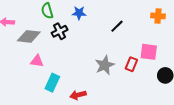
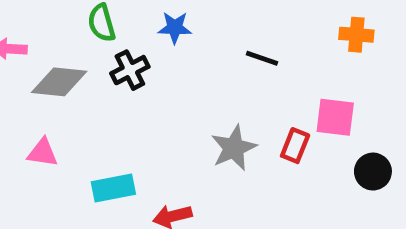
black line: (117, 26) -> (262, 58), turned 64
pink triangle: (37, 61) -> (43, 153), moved
cyan rectangle: (52, 83) -> (113, 188), turned 54

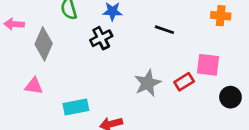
black cross: (130, 70) -> (101, 38), moved
gray diamond: (59, 82) -> (44, 44), turned -72
red rectangle: (295, 146) -> (184, 82), turned 36

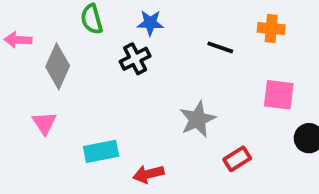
orange cross: (221, 16) -> (271, 29), moved
red rectangle: (184, 82) -> (237, 159), moved
pink triangle: (34, 86) -> (44, 123), turned 48

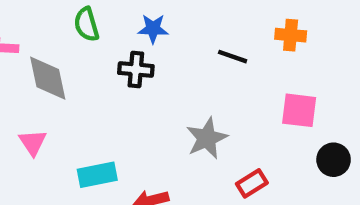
black cross: (135, 59) -> (136, 69), turned 32
gray diamond: (58, 66) -> (48, 78), turned -36

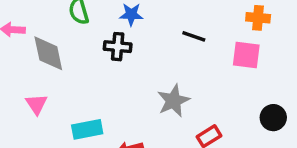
orange cross: (291, 35) -> (258, 18), moved
pink square: (299, 110) -> (246, 55), moved

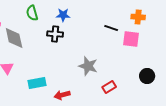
black line: (194, 36) -> (111, 28), moved
gray star: (173, 101) -> (88, 66), turned -30

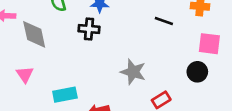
pink square: (131, 39) -> (209, 44), moved
black circle: (147, 76) -> (197, 72), moved

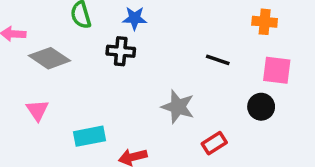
black line: (164, 21) -> (218, 60), moved
gray diamond: (34, 34) -> (50, 58), turned -44

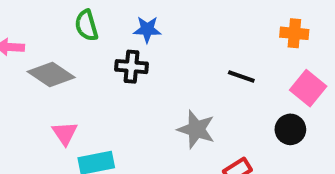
pink square: (277, 70) -> (308, 88), turned 32
pink triangle: (37, 110) -> (65, 133), moved

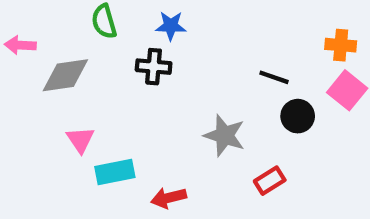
orange cross: (294, 33) -> (341, 45), moved
gray diamond: (51, 74) -> (65, 75), turned -42
black circle: (290, 129) -> (298, 116), moved

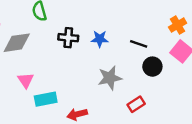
blue star: (171, 26) -> (100, 39), moved
orange cross: (341, 45) -> (178, 25), turned -36
gray star: (225, 135) -> (110, 78), turned -30

